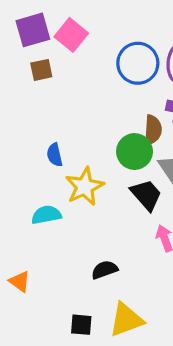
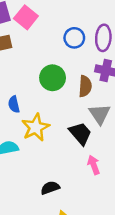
blue circle: (138, 63) -> (74, 38), size x0.7
green circle: (135, 152) -> (53, 78), moved

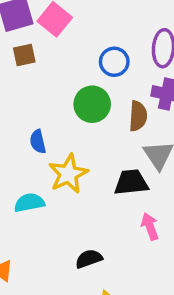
blue circle: (74, 38) -> (114, 62), moved
black trapezoid: (80, 133) -> (131, 182), turned -55

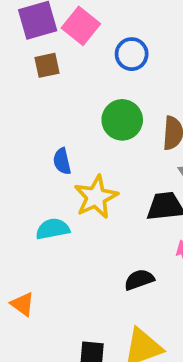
blue circle: (114, 62) -> (132, 54), moved
black semicircle: (89, 259) -> (139, 280), moved

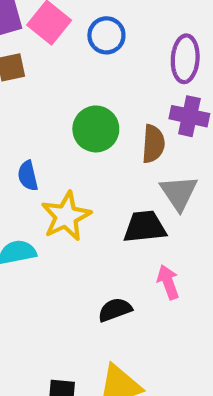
blue circle: (132, 54) -> (106, 35), moved

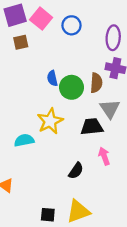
green circle: (96, 129) -> (71, 87), moved
blue semicircle: (28, 176) -> (52, 78), moved
black semicircle: (115, 310) -> (76, 171), turned 144

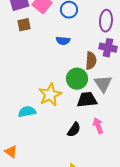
blue semicircle: (52, 78) -> (63, 41), moved, turned -72
green circle: (71, 87) -> (77, 79), moved
black semicircle: (76, 171) -> (74, 130), moved

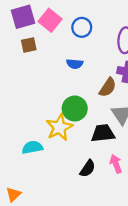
brown semicircle: (91, 61) -> (108, 87), turned 30
green circle: (77, 79) -> (75, 109), moved
orange triangle: (11, 152) -> (14, 194), turned 40

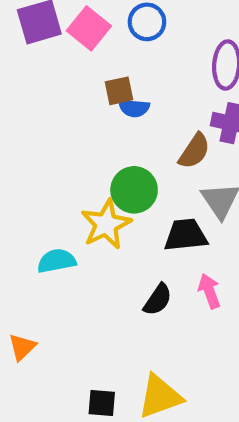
blue circle: (82, 27) -> (147, 22), moved
brown square: (29, 45) -> (119, 91), moved

